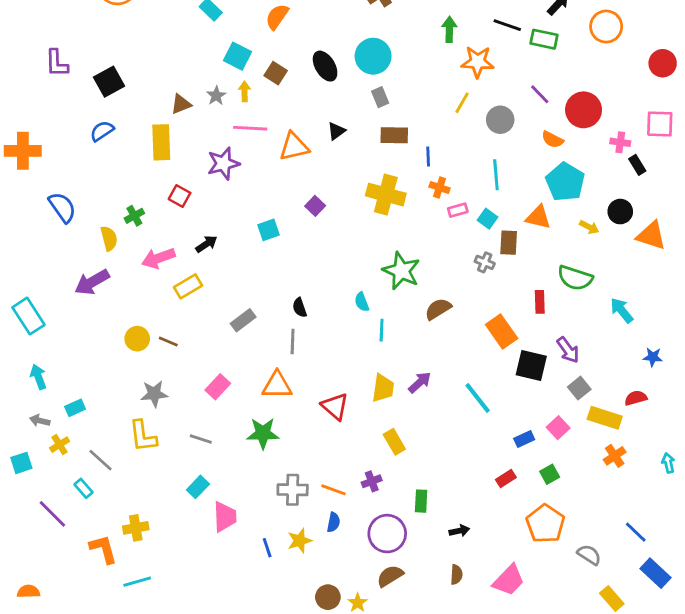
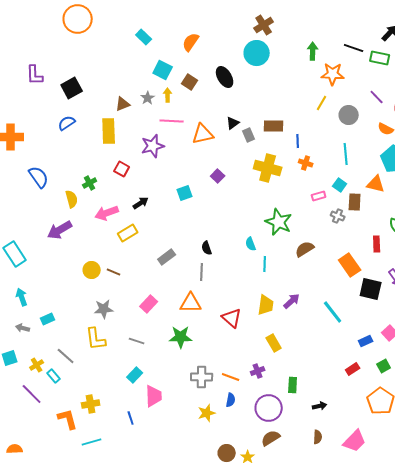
cyan circle: (373, 56) -> (257, 53), moved
gray rectangle: (380, 97) -> (249, 135), moved
pink rectangle: (458, 210) -> (319, 196), moved
yellow cross: (60, 445) -> (37, 365), moved
blue line: (267, 548) -> (131, 418), moved

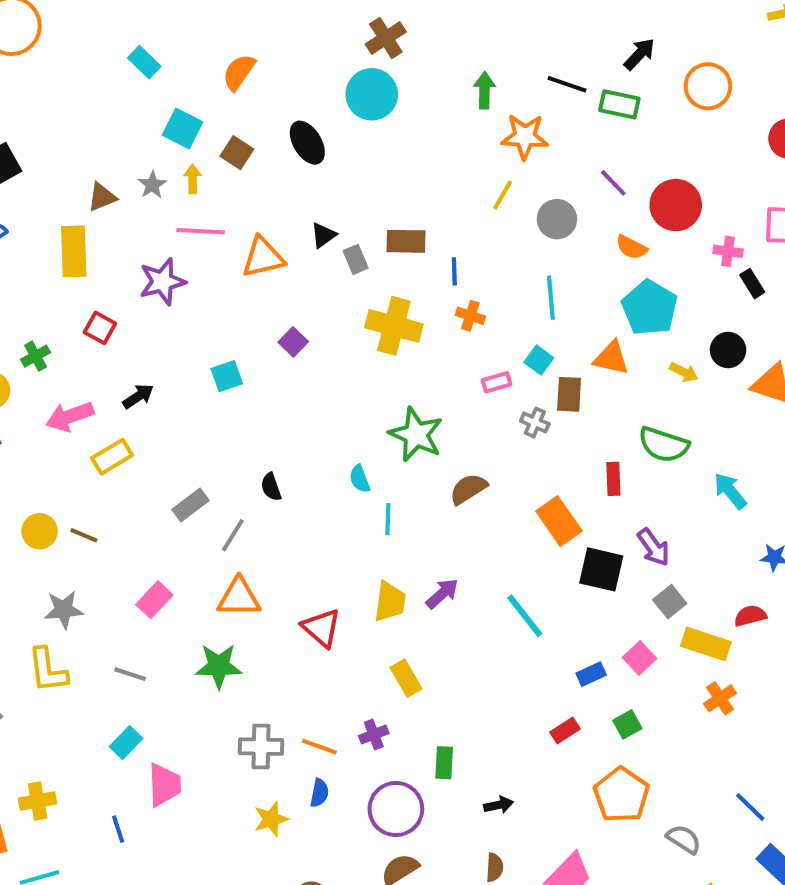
gray line: (202, 272) -> (233, 535), moved, turned 30

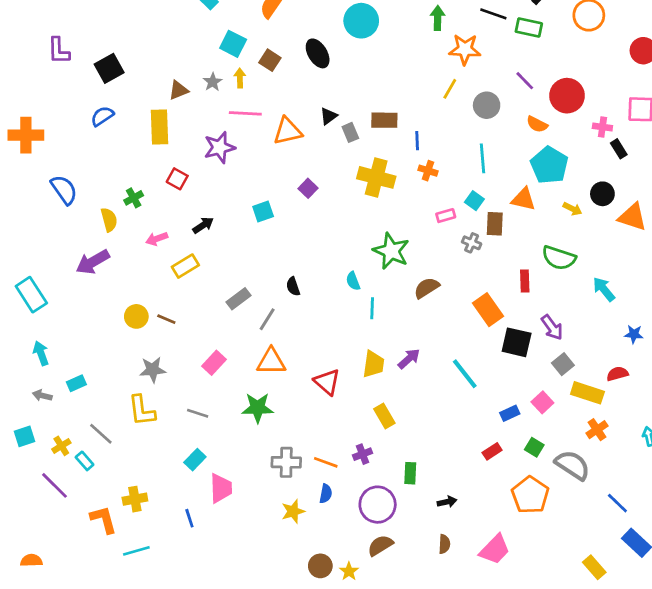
pink arrow: (70, 416) -> (157, 239), size x0.7
green square: (627, 724) -> (534, 447), turned -30
gray semicircle: (684, 839) -> (572, 465), moved, size x1.5

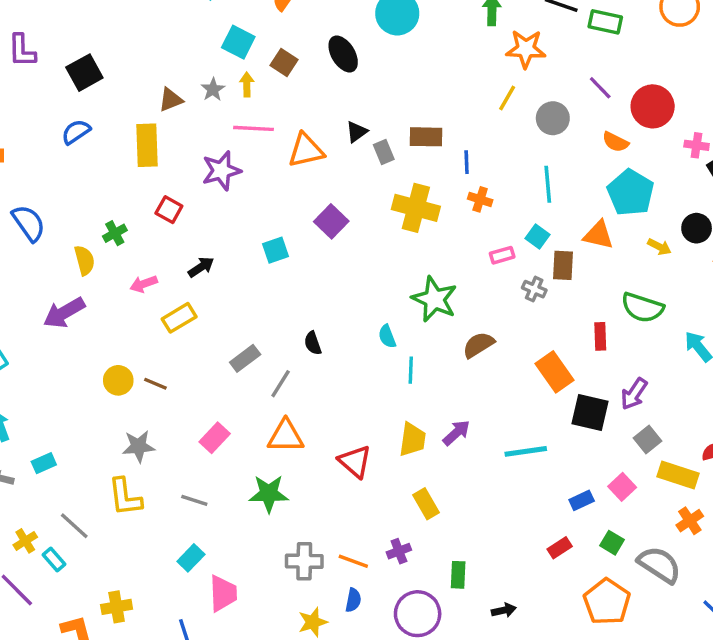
purple square: (308, 188) -> (331, 221), size x1.4
purple arrow: (552, 327) -> (634, 394), turned 70
cyan line: (465, 374) -> (526, 451), turned -60

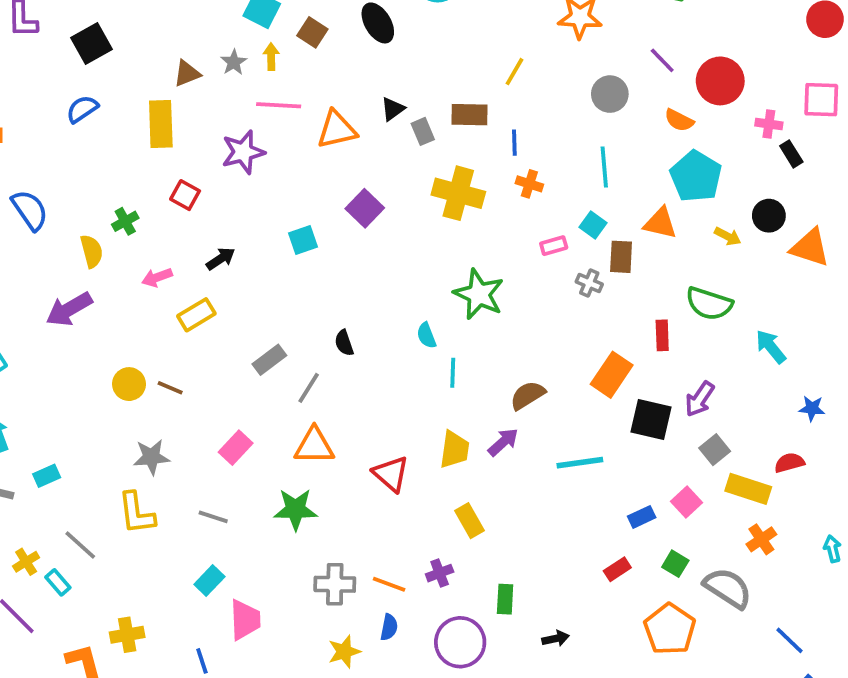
yellow line: (507, 98) -> (514, 72), moved
brown semicircle: (478, 345) -> (528, 395), moved
orange rectangle: (555, 372) -> (612, 375), turned 69

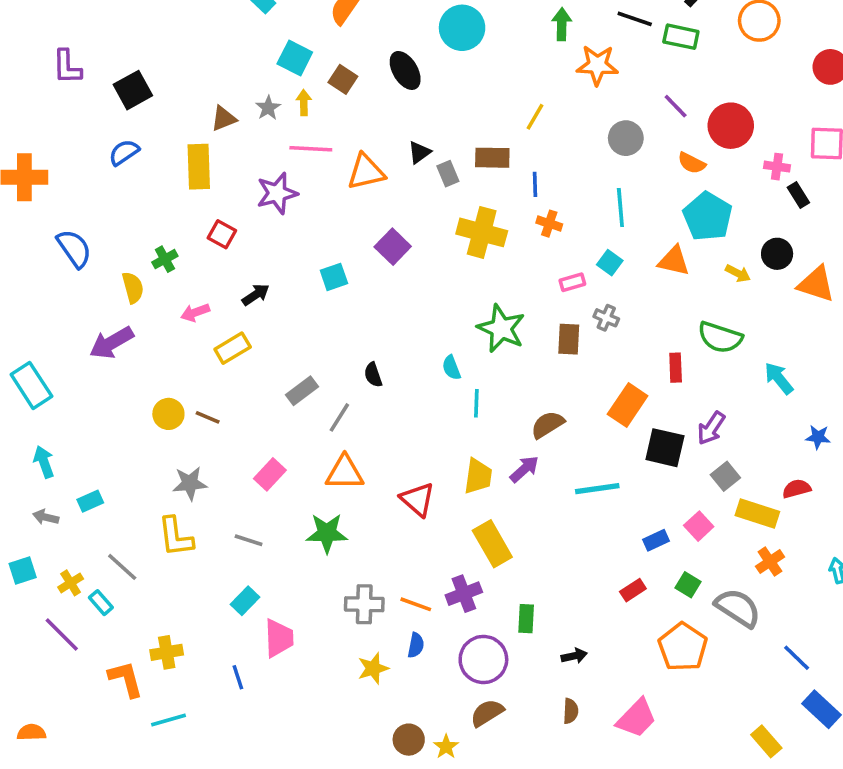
brown rectangle: (621, 257) -> (569, 339), moved
yellow rectangle: (470, 521) -> (492, 544), size x1.4
purple cross: (440, 573) -> (464, 594), size x1.4

